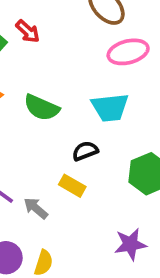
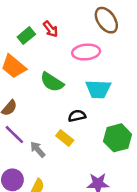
pink ellipse: (128, 52) -> (86, 52), moved

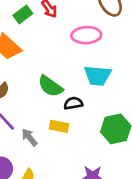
green semicircle: (52, 82) -> (50, 86), moved
yellow rectangle: (65, 138) -> (59, 126), turned -30

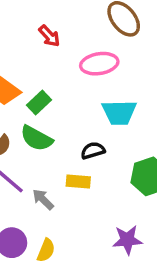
green rectangle: (23, 14) -> (39, 103), moved
green semicircle: (50, 86) -> (36, 138), moved

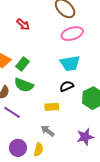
pink ellipse: (99, 64) -> (72, 34), moved
black semicircle: (93, 151) -> (67, 86), moved
gray arrow: (43, 199) -> (48, 131), moved

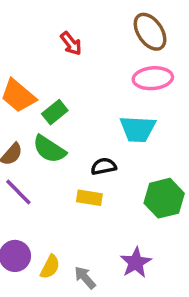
black semicircle: (67, 86) -> (104, 166), moved
gray arrow: (48, 131) -> (85, 278), moved
purple star: (85, 137) -> (136, 262), turned -30

